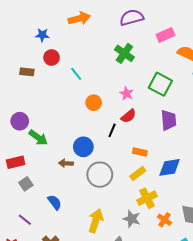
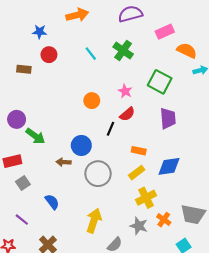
cyan line: (76, 74) -> (91, 54), moved
gray star: (132, 219) -> (139, 226), moved

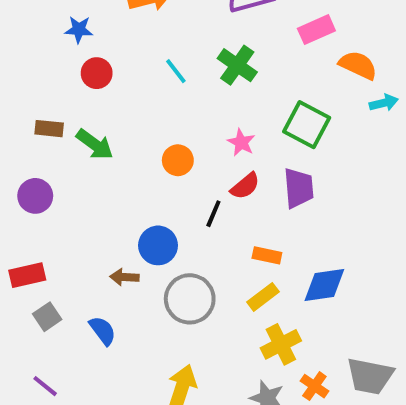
brown rectangle: (24, 69) -> (49, 129), moved
purple trapezoid: (168, 118) -> (299, 188), moved
green arrow: (35, 136) -> (95, 144), moved
blue semicircle: (52, 202) -> (103, 331), moved

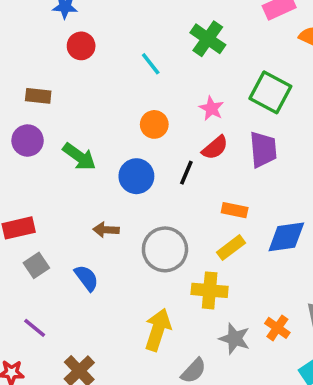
cyan line: (176, 71) -> (151, 64), moved
green arrow: (95, 144) -> (79, 157), moved
purple circle: (35, 196) -> (28, 141), moved
blue circle: (158, 245) -> (136, 176), moved
yellow cross: (281, 344) -> (210, 290), moved, turned 32

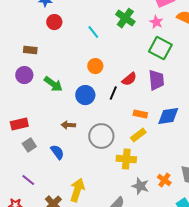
pink star: (211, 108) -> (156, 22), moved
blue diamond: (286, 237) -> (168, 116), moved
yellow arrow: (158, 330) -> (77, 190), moved

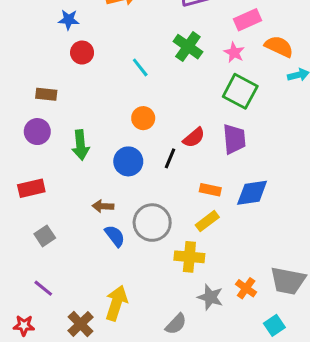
green arrow: (53, 84) -> (81, 145), turned 48
red rectangle: (19, 124) -> (31, 188), moved
blue semicircle: (57, 152) -> (115, 236), moved

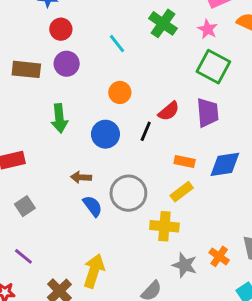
brown rectangle: (46, 94) -> (26, 69), size x1.4
purple circle: (37, 132) -> (67, 64), moved

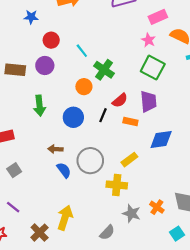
green cross: (163, 23) -> (104, 70), moved
red circle: (61, 29) -> (51, 40), moved
orange rectangle: (185, 162) -> (130, 122), moved

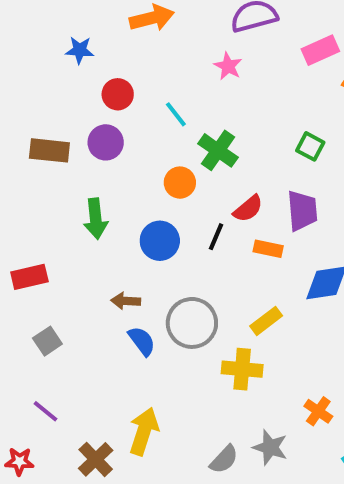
pink star: (148, 40) -> (228, 66), moved
green square: (153, 68) -> (310, 146), size x0.6
gray star: (132, 213) -> (270, 447), moved

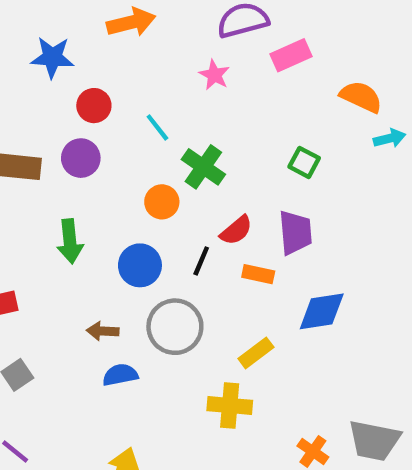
blue star: (80, 50) -> (52, 57), size x1.4
pink rectangle: (320, 50) -> (291, 55), moved
gray circle: (192, 323) -> (175, 327), moved
blue semicircle: (142, 341) -> (120, 375), turned -64

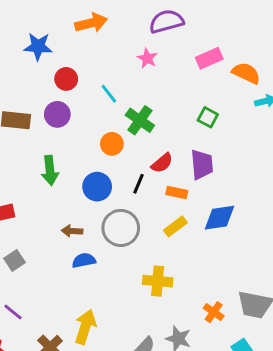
pink rectangle: (291, 55) -> (209, 58), moved
yellow rectangle: (256, 353) -> (175, 226), moved

